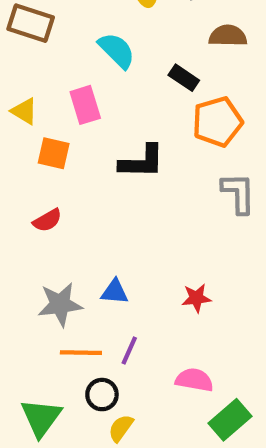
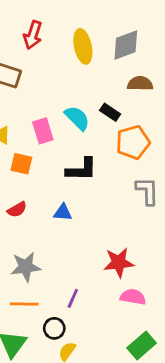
cyan semicircle: (117, 50) -> (77, 118), moved
blue triangle: (115, 292) -> (63, 212), moved
red star: (196, 298) -> (119, 263), size x1.5
orange line: (81, 353) -> (24, 304), moved
pink semicircle: (194, 380) -> (133, 297), moved

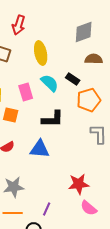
yellow ellipse: (83, 46) -> (41, 53), moved
blue triangle: (63, 212) -> (40, 149), size x1.5
pink semicircle: (133, 297) -> (89, 208), turned -150

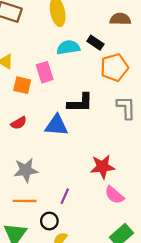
cyan semicircle: (50, 83) -> (68, 47), turned -54
pink rectangle: (26, 92) -> (45, 72), moved
black L-shape: (53, 119) -> (80, 103), moved

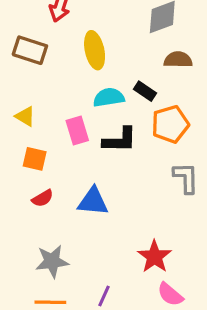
orange square: (22, 85) -> (35, 159), moved
black L-shape: (80, 103) -> (120, 140), moved
red star: (103, 167) -> (154, 257), turned -30

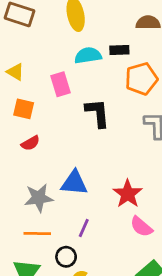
black rectangle: (145, 91) -> (119, 50), turned -36
black L-shape: (120, 140) -> (98, 113), moved, turned -96
blue triangle: (93, 201) -> (74, 183), moved

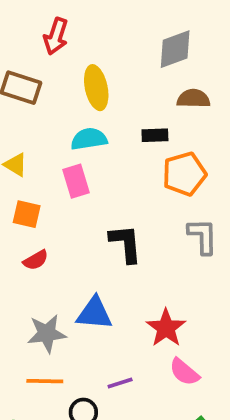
cyan semicircle: (88, 55) -> (89, 139), moved
black L-shape: (98, 113) -> (126, 244), moved
purple line: (84, 228) -> (120, 383), moved, turned 48

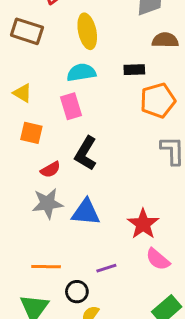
black L-shape: (126, 244) -> (86, 153), moved, turned -144
red semicircle: (36, 260) -> (50, 170), moved
gray star: (47, 333) -> (48, 203), moved

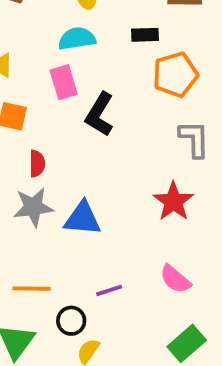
black L-shape: (86, 153) -> (100, 114), moved
red semicircle: (50, 170) -> (37, 164), turned -60
red star: (143, 224) -> (173, 201), moved

